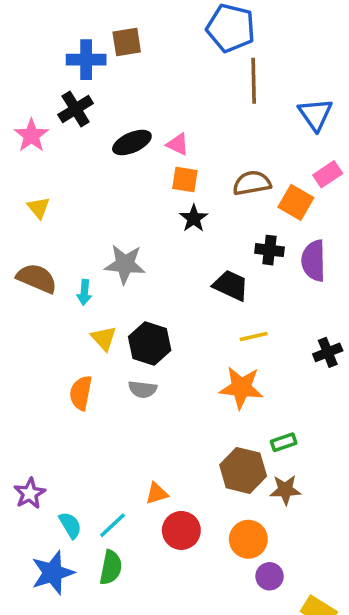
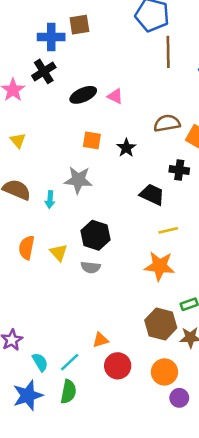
orange square: (185, 180) -> (92, 140), moved
yellow triangle: (104, 338) -> (59, 253), moved
orange semicircle: (81, 393) -> (27, 248), moved

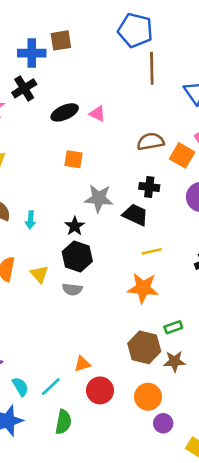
black star: (126, 148) -> (75, 226), moved
black cross: (179, 170) -> (149, 187), moved
gray star: (78, 180) -> (99, 198), moved
green semicircle: (68, 392) -> (63, 422), moved

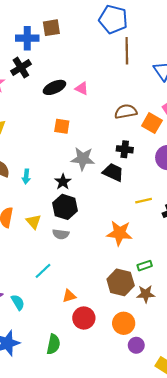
yellow line: (152, 251) -> (144, 201), moved
cyan semicircle: (20, 387) -> (18, 302), moved
cyan line: (51, 387) -> (43, 271), moved

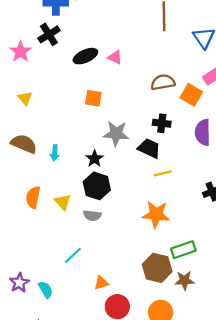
yellow line: (144, 201) -> (163, 173), moved
green rectangle: (145, 266) -> (183, 250), size x1.5

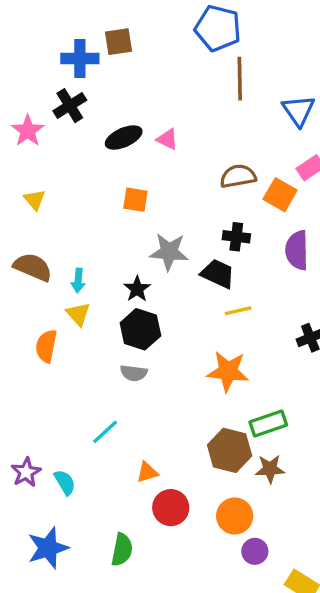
yellow triangle: (63, 202) -> (78, 314), moved

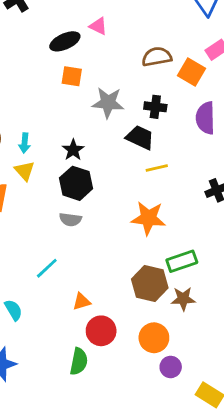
black ellipse: (124, 137) -> (65, 41), moved
gray star: (169, 252) -> (108, 103), moved
green semicircle: (122, 550) -> (79, 361), moved

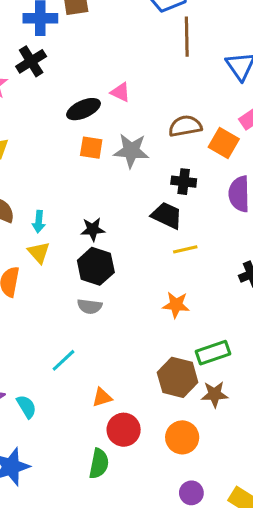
gray star: (108, 103) -> (131, 151), moved
black star: (73, 150) -> (93, 229), turned 30
orange star: (148, 218) -> (176, 305), size x0.7
purple circle: (171, 367) -> (191, 493), moved

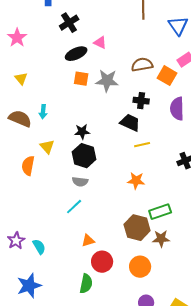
black cross: (31, 61) -> (69, 23), moved
cyan arrow: (39, 222) -> (43, 112), moved
cyan line: (63, 360) -> (74, 207), moved

